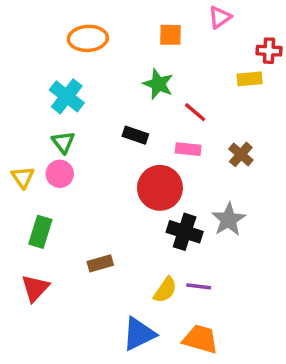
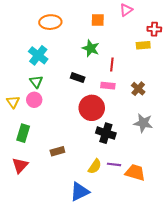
red line: (195, 112) -> (112, 64), turned 56
gray star: (229, 220) -> (143, 123), moved, turned -30
orange trapezoid: (200, 339) -> (135, 172), moved

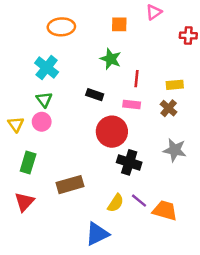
yellow rectangle: (143, 45) -> (175, 85), moved
brown rectangle: (57, 151) -> (70, 185), size x1.5
purple line: (114, 164) -> (139, 201), turned 32

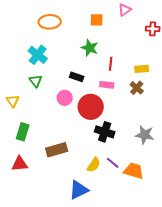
pink circle: (42, 122) -> (65, 98), moved
gray star: (175, 150) -> (145, 135), moved
red triangle: (24, 202) -> (20, 164), turned 42

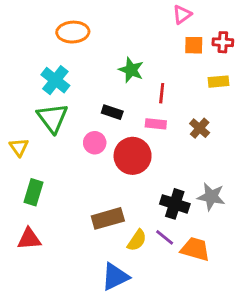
orange square: (97, 20) -> (194, 45), moved
yellow rectangle: (142, 69) -> (218, 82), moved
green triangle: (36, 81) -> (52, 118), size x1.6
black cross: (105, 132) -> (175, 204), moved
brown rectangle: (57, 150) -> (108, 218), moved

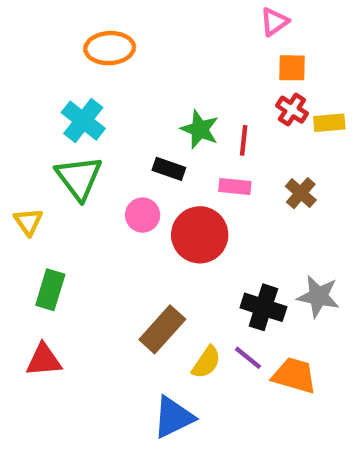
red cross: (223, 42) -> (292, 110), moved, turned 30
green star: (131, 70) -> (200, 129), moved
brown rectangle: (108, 218) -> (162, 329), turned -32

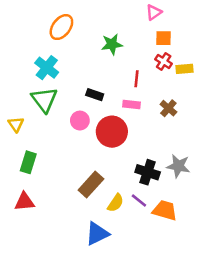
orange ellipse: (110, 48) -> (61, 27), turned -50
green star: (200, 129) -> (112, 44), moved, turned -30

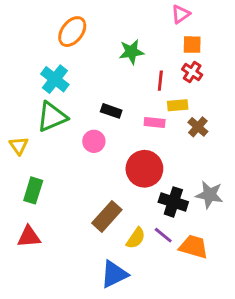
yellow rectangle: (184, 69) -> (178, 105), moved
red line: (136, 79) -> (160, 81), moved
green triangle: (44, 100) -> (52, 117), turned 44
red circle: (112, 132) -> (144, 169), moved

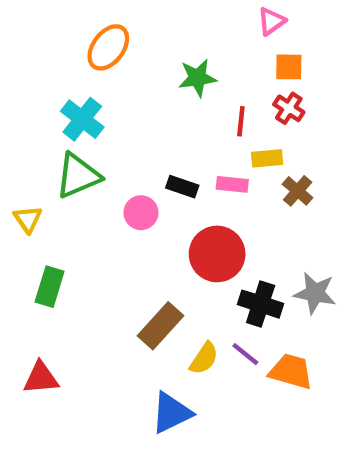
black rectangle: (111, 111) -> (182, 187), moved
red triangle: (29, 237) -> (41, 378), moved

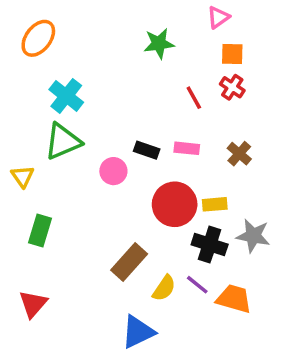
orange ellipse: (108, 47) -> (38, 38), moved
green star: (197, 78) -> (159, 44), moved
red line: (241, 121) -> (194, 98), turned -35
yellow rectangle: (267, 158) -> (215, 204), moved
red triangle: (41, 378) -> (33, 304), turned -44

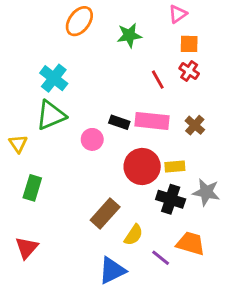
orange ellipse: (38, 38) -> (79, 21), moved
pink rectangle: (187, 148) -> (152, 121), size x1.6
purple line: (197, 285) -> (161, 258), moved

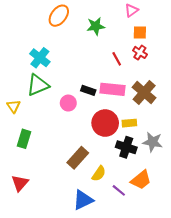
brown cross: (195, 125) -> (144, 92), size x1.6
orange trapezoid: (191, 243) -> (141, 180), turned 125

